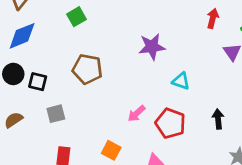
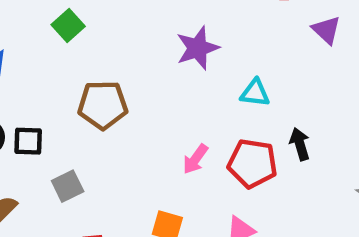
black arrow: (218, 119) -> (300, 144), moved

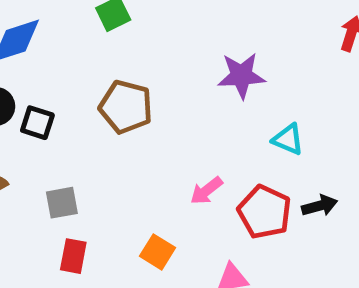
black arrow: (300, 144) -> (320, 206), turned 76
gray square: (68, 186) -> (62, 203), moved

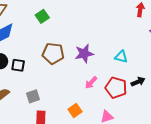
purple star: (241, 76) -> (84, 54), moved
orange square: (158, 252) -> (75, 110), turned 32

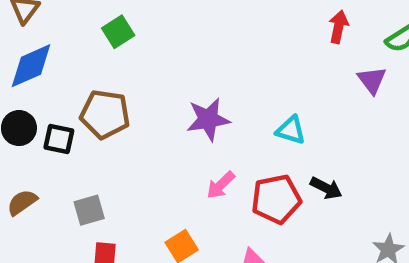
brown pentagon: (53, 53) -> (105, 114), moved
black arrow: (138, 82) -> (326, 188), turned 48
red pentagon: (116, 88) -> (276, 199), turned -30

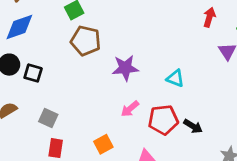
brown pentagon: (105, 114) -> (86, 41), moved
black arrow: (326, 188) -> (193, 126), moved
gray square: (89, 210) -> (48, 118), turned 36

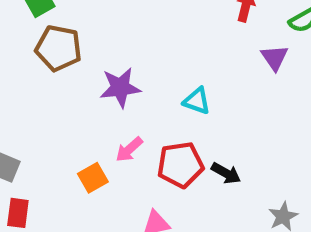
orange square: (103, 144) -> (93, 178), moved

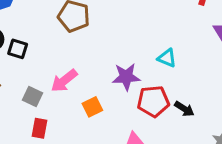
purple star: (120, 88) -> (126, 77), moved
pink arrow: (129, 149) -> (64, 81), moved, size x1.4

